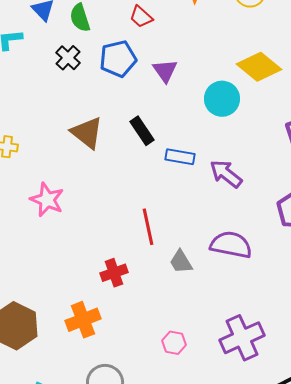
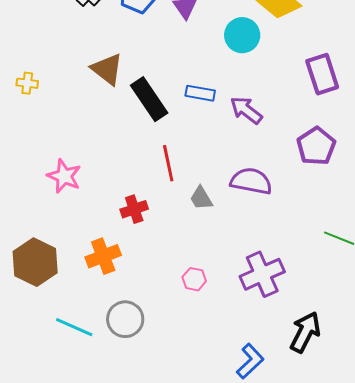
black rectangle: (142, 131) -> (149, 99), moved, size x1.5
pink star: (47, 200) -> (64, 176), moved

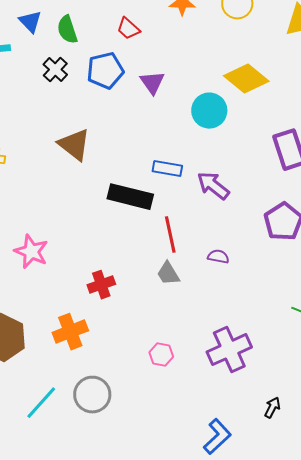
black rectangle: (149, 99) -> (130, 197), moved, turned -42
red line: (168, 163) -> (170, 235), moved
purple semicircle: (251, 181) -> (218, 257), size x0.5
cyan line: (74, 327) -> (41, 403), turned -72
black arrow: (305, 332) -> (272, 408), size x0.5

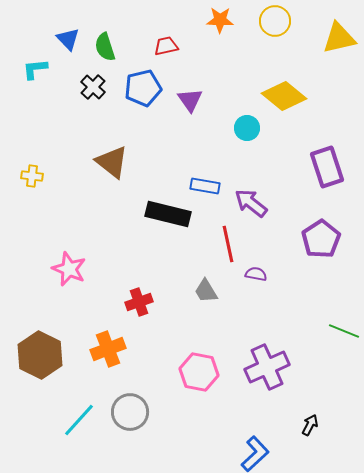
red trapezoid: (128, 29) -> (166, 46), turned 125
cyan circle: (209, 111) -> (247, 128), size x0.7
red line: (170, 235) -> (228, 244), moved
pink hexagon: (161, 355) -> (199, 372), size x1.6

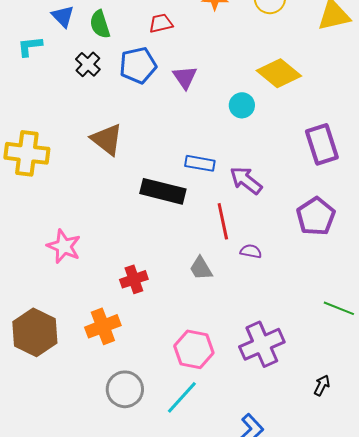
yellow cross: (32, 176) -> (27, 153), size x2.0
cyan line: (79, 420) -> (182, 397), moved
black arrow: (310, 425) -> (322, 385), moved

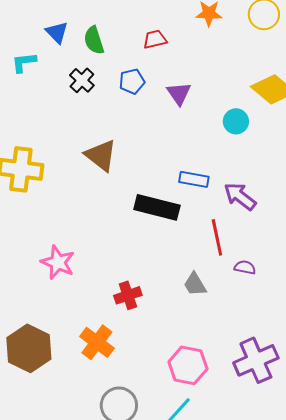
blue pentagon: (138, 65) -> (132, 81), size x0.7
orange cross: (103, 326) -> (97, 342), turned -32

